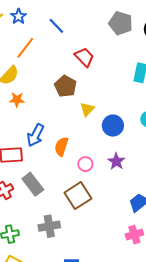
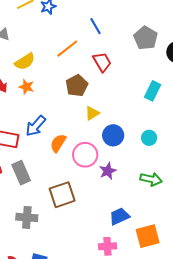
blue line: (56, 26) -> (96, 26), moved
orange line: (25, 48) -> (67, 49), moved
pink circle: (85, 164) -> (85, 155), moved, size x1.6

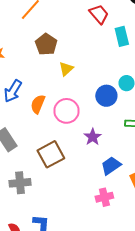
red trapezoid: (102, 62) -> (99, 14), moved
cyan rectangle: (153, 91) -> (122, 36), turned -30
blue circle: (113, 135) -> (106, 96), moved
purple star: (108, 171) -> (93, 137), moved

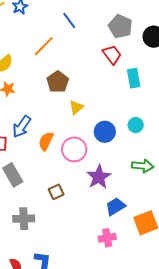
blue circle: (106, 96) -> (105, 132), moved
purple star: (93, 137) -> (99, 177), size x1.4
brown square: (51, 154) -> (56, 192), size x0.6

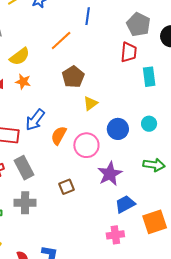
blue line: (69, 21) -> (88, 16), turned 42
red trapezoid: (112, 55) -> (129, 52), turned 40
gray cross: (24, 219) -> (25, 203), moved

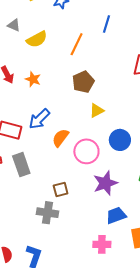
orange line: (61, 41) -> (77, 44), turned -30
yellow semicircle: (20, 57) -> (37, 39), moved
gray cross: (25, 203) -> (47, 213), moved

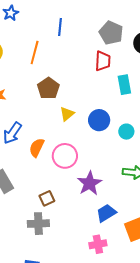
blue circle: (120, 140) -> (99, 120), moved

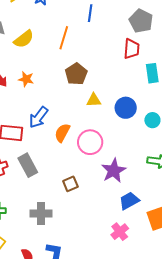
yellow triangle: (67, 114) -> (94, 100), turned 35
gray cross: (38, 224) -> (41, 213), moved
pink cross: (98, 244) -> (120, 232), turned -30

